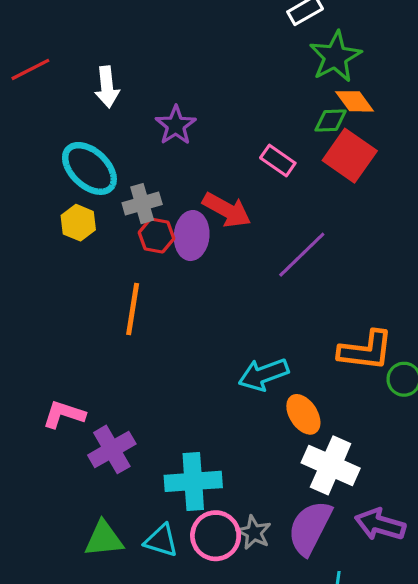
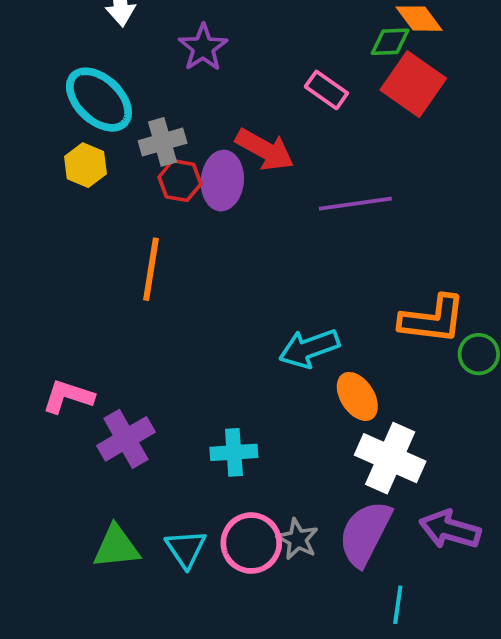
purple line: (302, 255) -> (355, 204), turned 36
cyan cross: (193, 481) -> (234, 452), moved, size x0.7
cyan triangle: (161, 541) -> (186, 549), turned 39

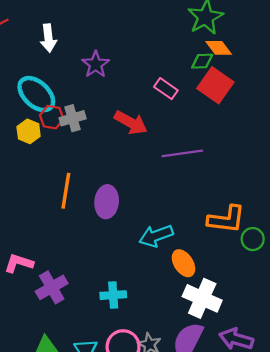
red hexagon: (180, 181) -> (52, 117), moved
purple ellipse: (222, 181) -> (107, 202), moved

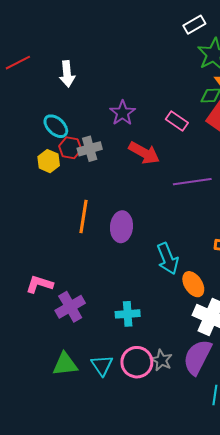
purple star: (96, 64) -> (123, 113), moved
cyan ellipse: (36, 94) -> (56, 126), size x0.7
cyan arrow: (156, 236) -> (168, 259), turned -92

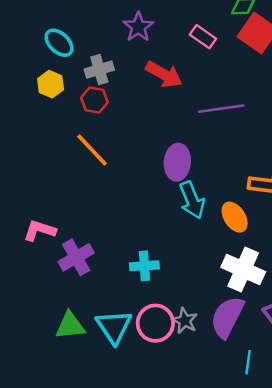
red hexagon: (70, 148) -> (94, 100), moved
orange line: (84, 216) -> (92, 150), turned -52
purple ellipse: (121, 227) -> (177, 162), moved
orange ellipse: (193, 284) -> (235, 217), moved
cyan triangle: (102, 365) -> (114, 327), size x1.4

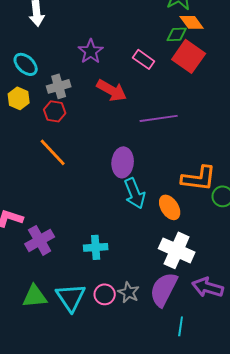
pink circle: (155, 323) -> (105, 294), size x0.7

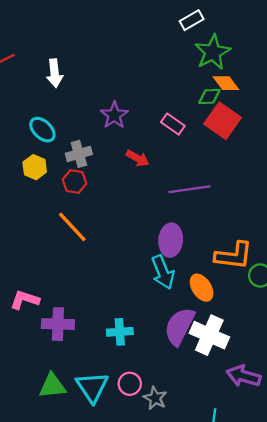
red arrow: (112, 90) -> (137, 158), size x0.7
purple ellipse: (123, 162) -> (171, 240), moved
purple cross: (40, 240) -> (58, 324), turned 32
purple semicircle: (164, 289) -> (179, 326), moved
gray star: (129, 292) -> (155, 398), moved

